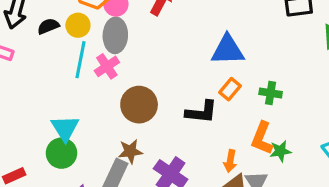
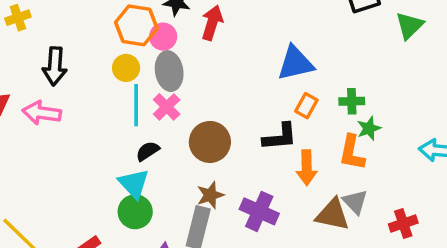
black semicircle: (48, 26) -> (148, 151), moved
green star: (280, 151) -> (369, 128), moved
orange arrow: (230, 161) -> (307, 168), moved, size x1.4

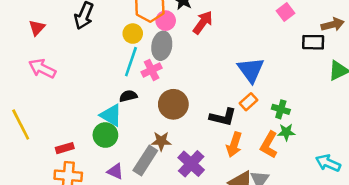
blue triangle: (295, 63) -> (251, 70), turned 48
pink arrow: (42, 113) -> (42, 69), moved
cyan triangle: (134, 184) -> (111, 115), turned -35

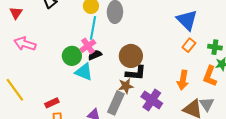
pink cross: (152, 70) -> (88, 46), moved
black L-shape: (223, 117) -> (136, 73), moved
green circle: (105, 135) -> (72, 56), moved

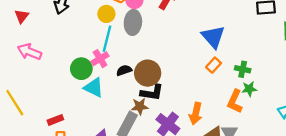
black semicircle: (95, 55) -> (124, 70), moved
orange arrow: (183, 80) -> (196, 113), moved

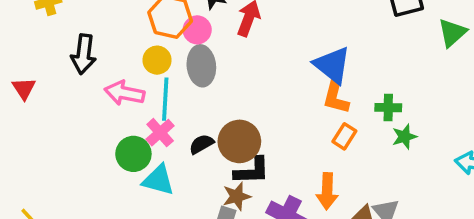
pink arrow: (29, 52) -> (124, 93), moved
orange rectangle: (214, 65) -> (344, 136), moved
orange L-shape: (235, 101) -> (336, 95), moved

